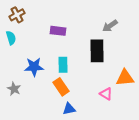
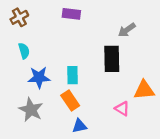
purple rectangle: (58, 31) -> (71, 14), moved
cyan semicircle: (11, 38) -> (24, 51), moved
gray star: (14, 89) -> (31, 110), moved, size x1.5

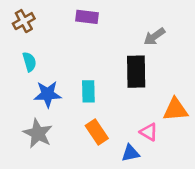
orange rectangle: (70, 100) -> (97, 132), moved
blue triangle: (79, 126) -> (131, 153), moved

